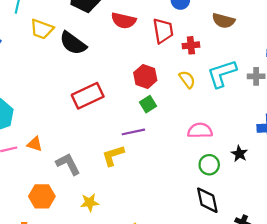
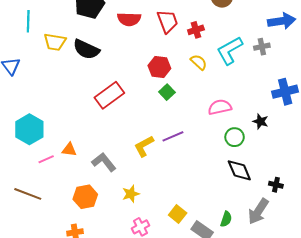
purple line: (133, 132) -> (173, 136), moved

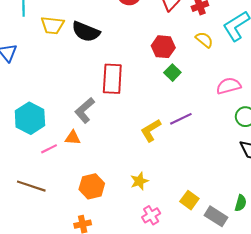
red rectangle: (109, 95) -> (112, 79), turned -48
gray L-shape: (104, 162) -> (85, 110), moved, turned -90

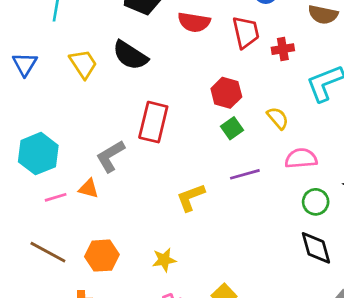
yellow trapezoid: (52, 25) -> (83, 64), moved, turned -140
yellow semicircle: (204, 40) -> (278, 118), moved
purple line: (181, 119) -> (245, 174), moved
brown line: (31, 186) -> (48, 252), moved

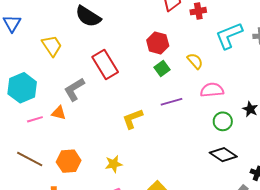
yellow trapezoid: (83, 64) -> (52, 46), moved
red rectangle: (153, 122) -> (105, 64), turned -44
black diamond: (316, 248) -> (223, 155), turned -40

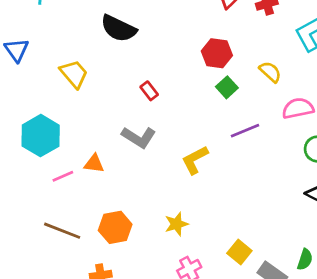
red rectangle: (105, 64) -> (149, 91), size x0.5
gray L-shape: (74, 89) -> (139, 137), moved, turned -110

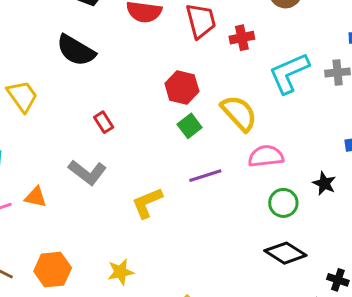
yellow semicircle: (270, 72) -> (239, 113), size x1.5

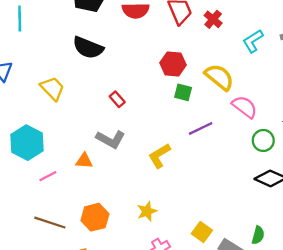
red cross: (242, 38) -> (213, 19), turned -30
cyan L-shape: (289, 73) -> (253, 41), size x0.7
green square: (190, 126) -> (183, 92), turned -30
pink semicircle: (266, 156) -> (245, 107), turned 52
orange triangle: (36, 197) -> (84, 161), moved

